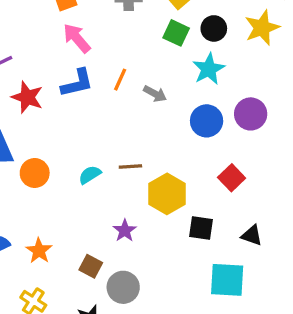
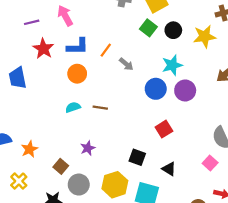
pink arrow: (77, 38) -> (65, 16), moved
cyan star: (209, 69) -> (172, 65), moved
orange circle: (35, 173) -> (77, 74), moved
yellow hexagon: (167, 194) -> (115, 185), moved

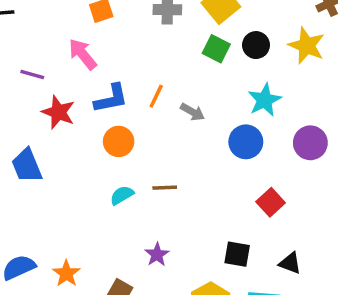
purple line: (32, 22) -> (32, 75), turned 40
yellow star: (205, 36) -> (307, 46), turned -30
purple circle: (185, 90) -> (310, 143), moved

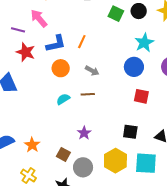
purple line: (32, 75) -> (18, 30), moved
gray arrow: (193, 112) -> (92, 71), moved
red square: (271, 202) -> (141, 96), moved, turned -35

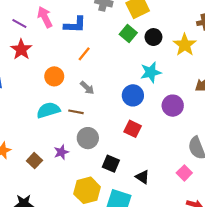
blue L-shape: (56, 44) -> (75, 25), moved
cyan semicircle: (63, 99) -> (48, 110), size x1.5
brown square: (63, 154) -> (34, 161), moved
gray circle: (83, 167) -> (88, 138), moved

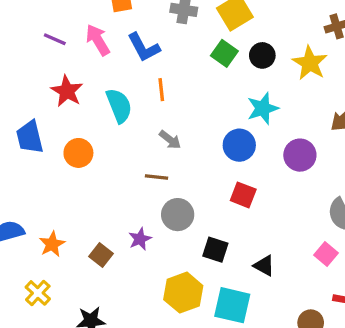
purple line: (19, 24) -> (55, 39), moved
blue L-shape: (75, 25) -> (144, 47), turned 65
orange line: (84, 54) -> (161, 90), turned -40
orange circle: (54, 76) -> (78, 153), moved
cyan semicircle: (48, 110) -> (119, 106), moved, turned 90

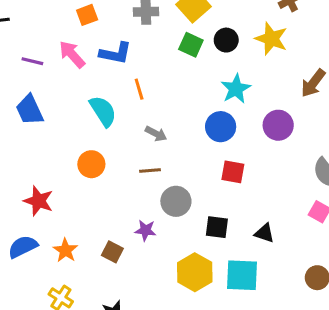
blue L-shape: (144, 47) -> (116, 53), turned -40
red star: (67, 91) -> (39, 201), moved
blue trapezoid: (30, 137) -> (30, 110), moved
orange circle: (78, 153) -> (91, 164), moved
purple star: (140, 239) -> (145, 230), turned -30

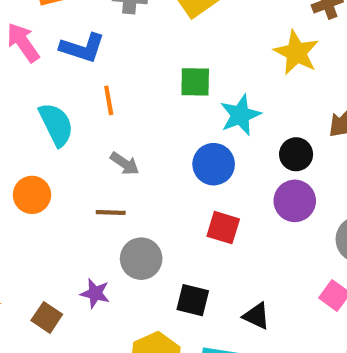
black circle: (226, 40) -> (296, 154), moved
green square: (191, 45) -> (195, 82), moved, turned -30
purple circle: (278, 125) -> (295, 201), moved

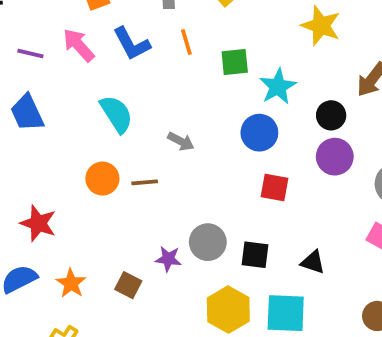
blue L-shape: (82, 48) -> (132, 44), turned 51
orange line: (109, 100) -> (186, 42), moved
brown line: (111, 213) -> (145, 182), moved
gray circle: (141, 259) -> (208, 242), moved

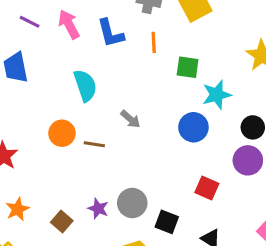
red square: (274, 188) -> (207, 188), moved

